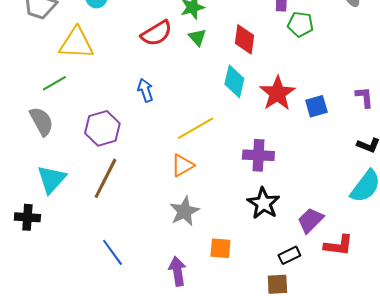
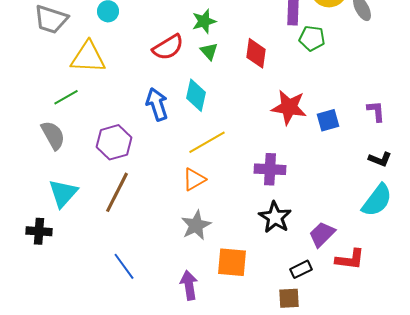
cyan diamond: (234, 81) -> (196, 95), moved
blue arrow: (145, 90) -> (157, 104), size x1.4
red star: (277, 93) -> (289, 107), turned -30
orange square: (220, 248) -> (232, 262), size x1.4

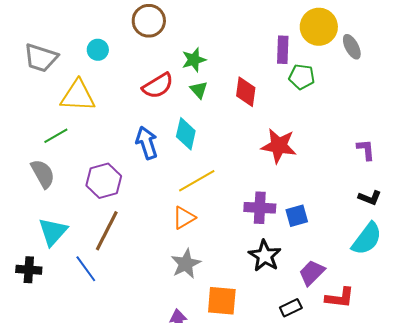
blue square: (328, 120) -> (297, 216), moved
blue line: (124, 266) -> (86, 269), moved

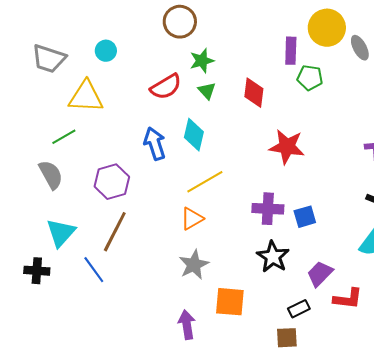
brown circle: (149, 21) -> (180, 22), moved

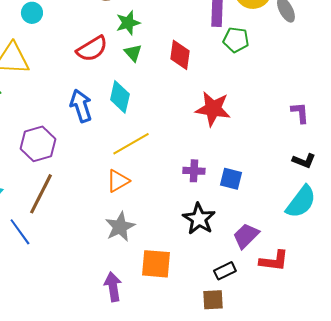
purple cross: (268, 209) -> (194, 171), size x0.7
blue square: (305, 217) -> (231, 179), turned 30

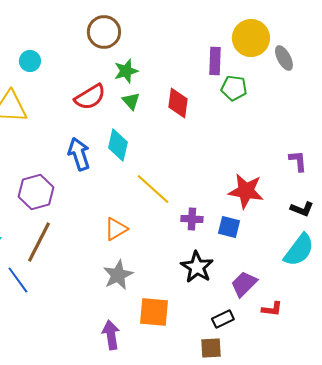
red star: (213, 109) -> (246, 191), moved
yellow line: (131, 144) -> (153, 189), moved, turned 72
red L-shape: (274, 261) -> (272, 309), size x0.7

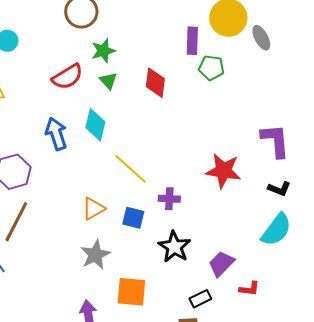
purple L-shape: (298, 161) -> (275, 141), size x1.6
blue square: (229, 227) -> (133, 218), moved

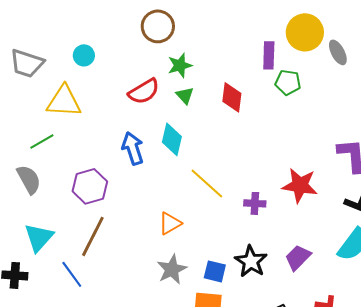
purple cross: (169, 199) -> (255, 203), moved
blue square: (133, 218) -> (215, 271), moved
purple trapezoid: (221, 264) -> (298, 257), moved

